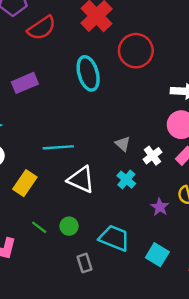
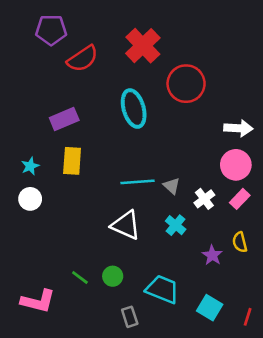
cyan line: (58, 147) -> (138, 182), moved
yellow rectangle: (25, 183) -> (72, 161), moved, turned -30

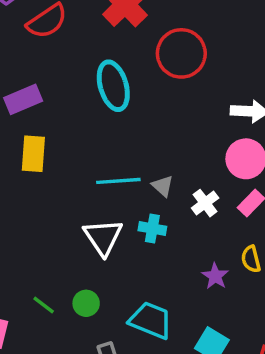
white triangle: (126, 225) -> (103, 237), turned 32
cyan cross: (176, 225) -> (152, 229), moved, turned -30

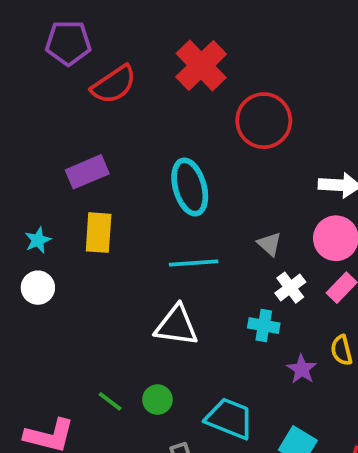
cyan ellipse: (113, 86) -> (190, 187), moved
gray triangle: (163, 186) -> (269, 244), moved
cyan cross: (152, 229) -> (264, 326), moved
white triangle: (103, 237) -> (176, 326), turned -48

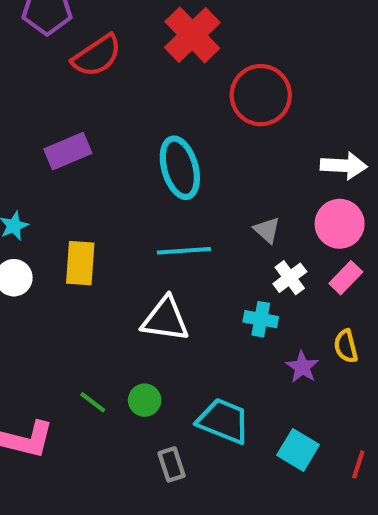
yellow rectangle: (99, 233) -> (80, 263), moved

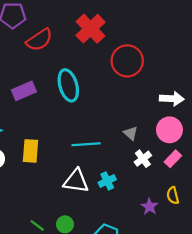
cyan ellipse: (180, 168) -> (68, 85), moved
cyan cross: (261, 319) -> (107, 181), moved, turned -36

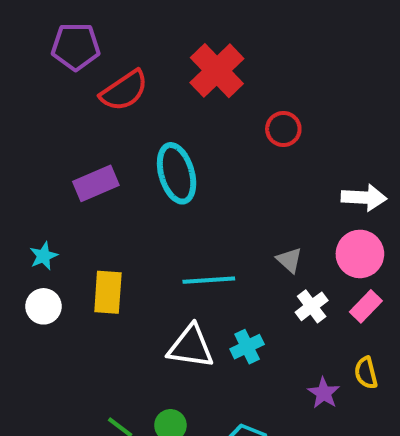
red circle: (127, 61) -> (283, 129), size x0.6

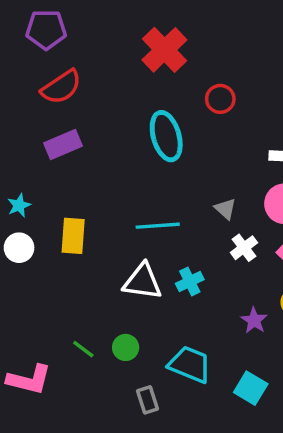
red semicircle: (124, 91) -> (61, 87), moved
cyan ellipse: (177, 173) -> (166, 136), moved

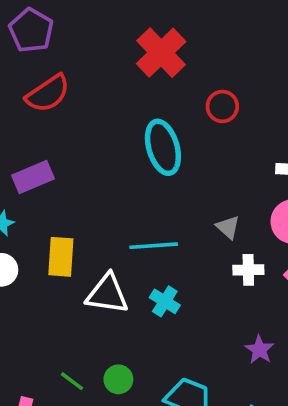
purple pentagon: (46, 30) -> (31, 30), turned 30
purple rectangle: (63, 145) -> (33, 177), moved
white cross: (244, 248) -> (248, 270), turned 36
white triangle: (142, 282) -> (107, 294), moved
cyan cross: (190, 282) -> (165, 301), moved, turned -32

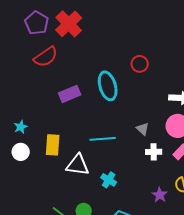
red cross: (161, 53) -> (69, 24), moved
purple rectangle: (33, 177) -> (70, 94), moved
cyan cross: (165, 301) -> (109, 180), moved

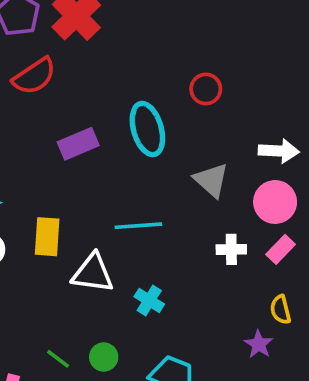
gray triangle: (143, 129) -> (211, 180), moved, size x1.5
purple star: (160, 195) -> (259, 344), moved

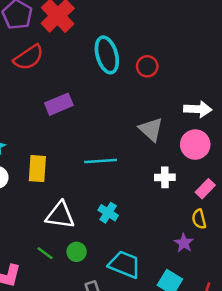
cyan ellipse: (147, 129) -> (107, 55), moved
pink rectangle: (281, 249) -> (205, 189), moved
white triangle: (93, 273) -> (60, 215), moved

